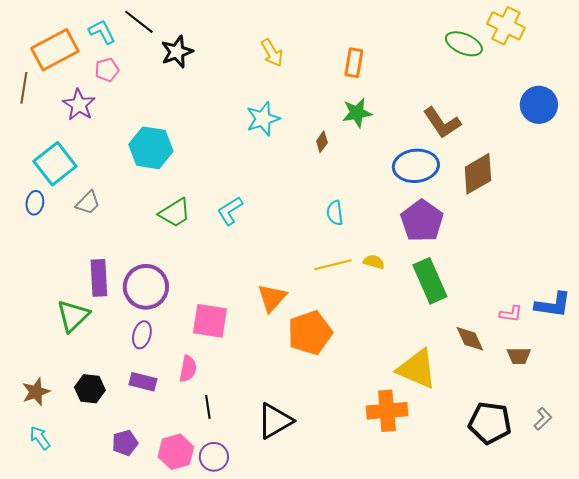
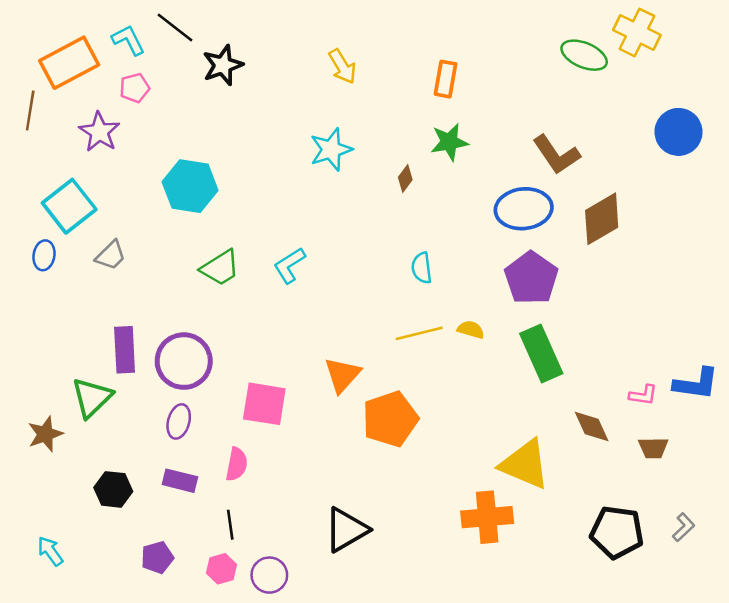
brown star: (36, 392) -> (45, 434), moved
black line: (208, 407) -> (230, 525), moved
pink hexagon: (176, 452) -> (222, 569), size x0.7

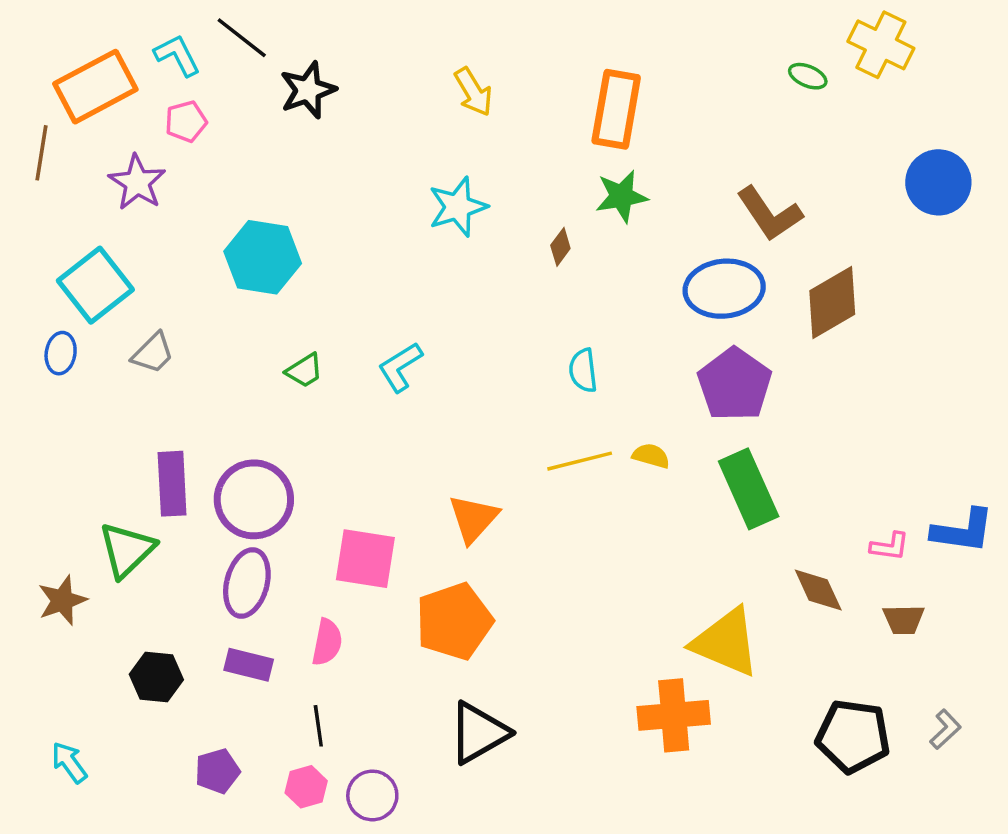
green ellipse: (584, 55) -> (808, 76), size x0.6
orange rectangle: (446, 79) -> (616, 109), size x1.5
green trapezoid: (220, 268) -> (304, 370), size x0.7
orange pentagon: (390, 419) -> (454, 621), moved
purple ellipse: (179, 421) -> (247, 583), size x1.4

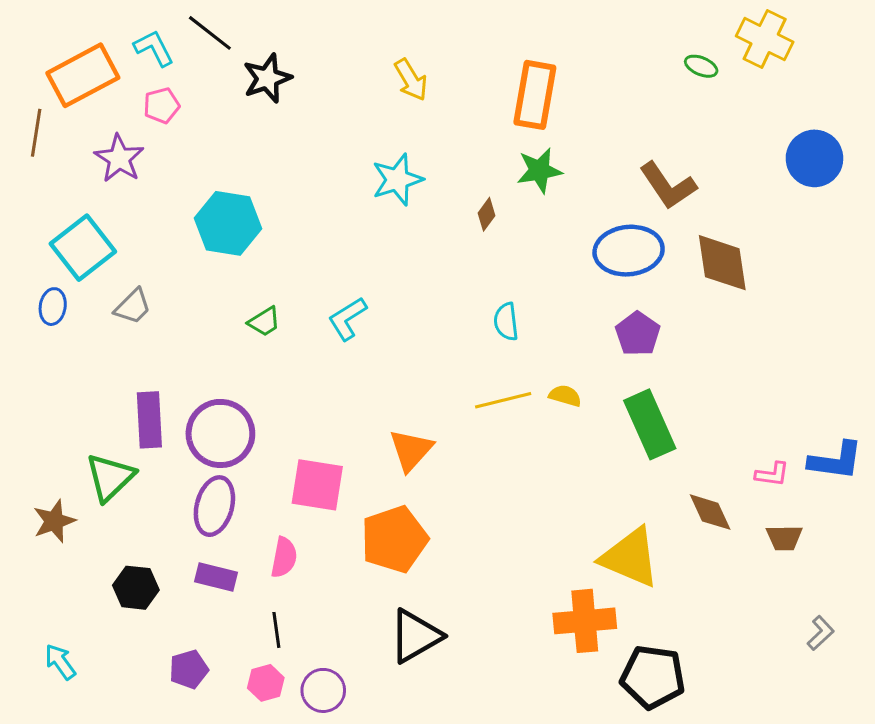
brown diamond: (832, 303) -> (722, 263), turned -68
purple pentagon: (735, 384) -> (638, 334), size x0.7
black pentagon: (853, 736) -> (653, 677), moved

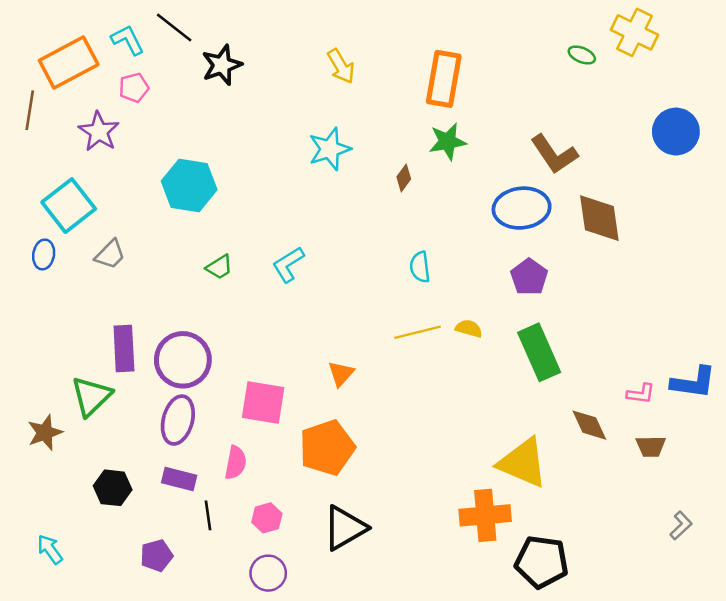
orange triangle: (411, 450) -> (341, 374), size x0.7
black line: (276, 630) -> (208, 515), moved
pink hexagon: (266, 683) -> (267, 518), moved

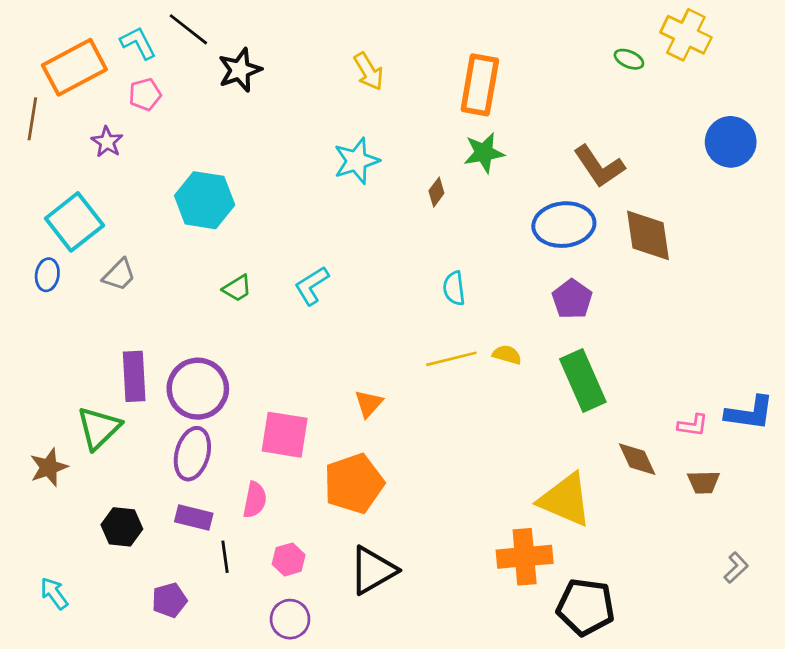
purple star: (99, 132) -> (107, 142), size x0.7

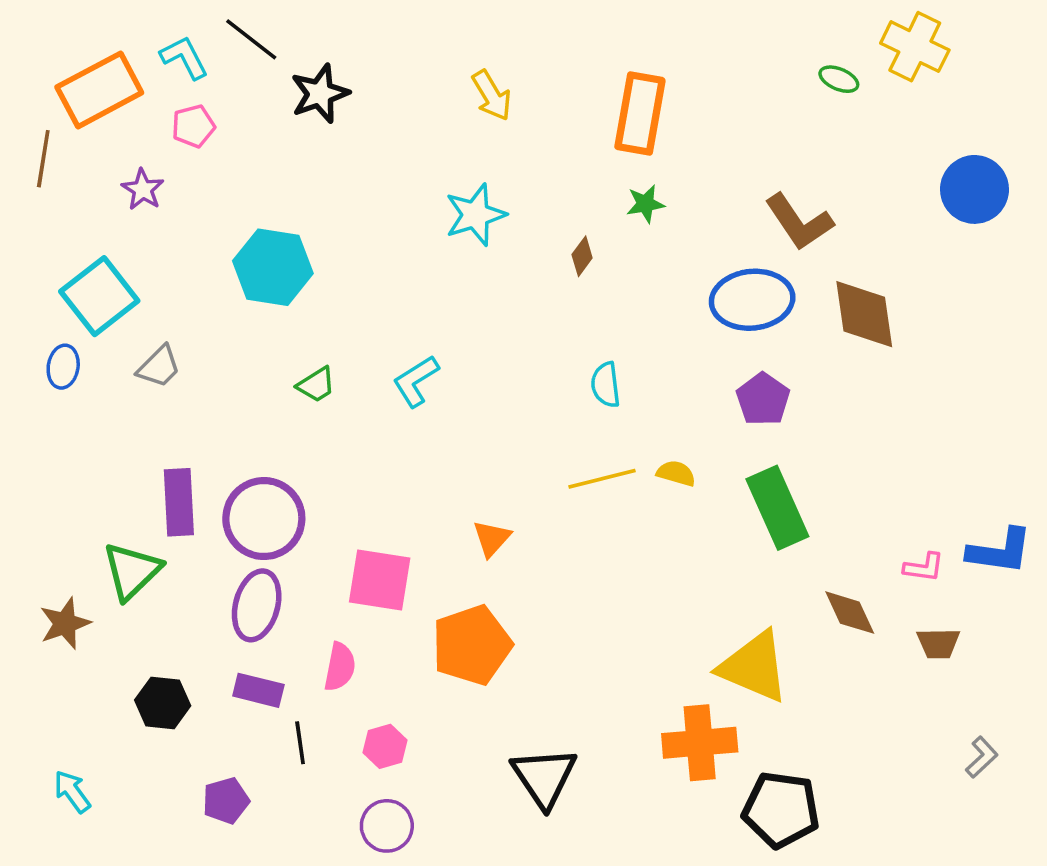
green star: (484, 153) -> (645, 204), size x0.7
black triangle: (373, 570) -> (544, 777), moved, turned -34

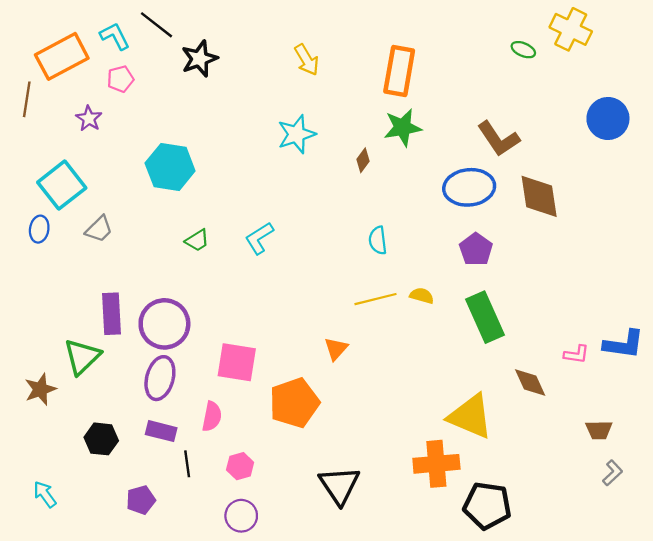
green star: (645, 204) -> (403, 128), size x1.6
orange triangle: (492, 538) -> (336, 349), moved
brown trapezoid: (938, 643) -> (599, 430), moved

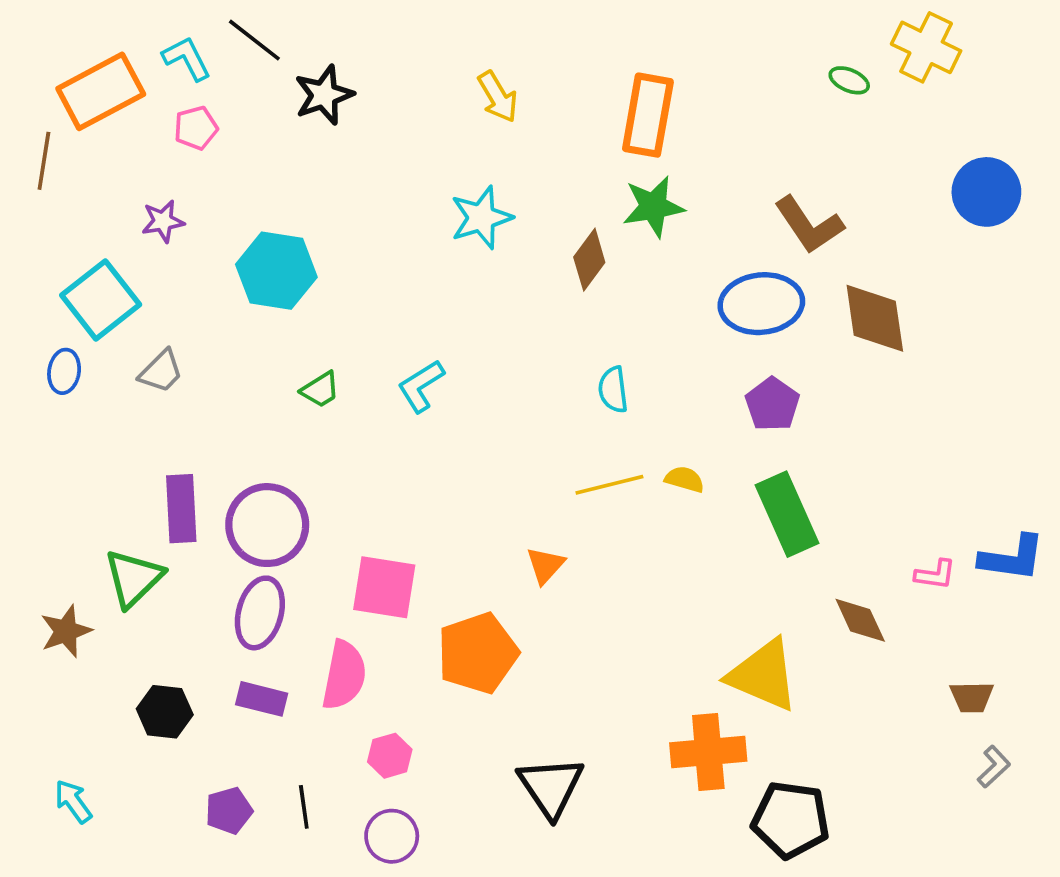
purple star: (89, 118) -> (163, 221), moved, turned 30
brown diamond: (363, 160) -> (589, 260), size x1.5
pink semicircle: (212, 416) -> (344, 675), size x1.4
black line: (187, 464) -> (304, 807), moved

